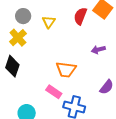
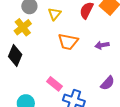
orange trapezoid: (66, 70) -> (68, 42), moved

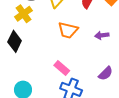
pink rectangle: (55, 84) -> (62, 68), moved

